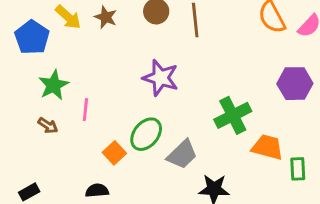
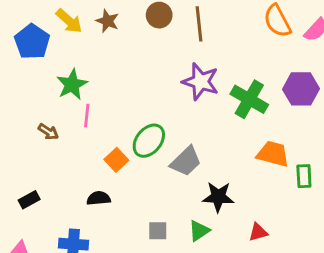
purple star: (161, 78) -> (201, 82), moved
green star: (54, 85) -> (72, 84), moved
green cross: (233, 115) -> (249, 99), moved, turned -33

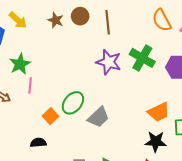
brown star: (107, 21) -> (56, 20), moved
green cross: (249, 99) -> (142, 58), moved
orange trapezoid: (273, 154) -> (159, 112), turned 140
black star: (218, 197) -> (156, 142), moved

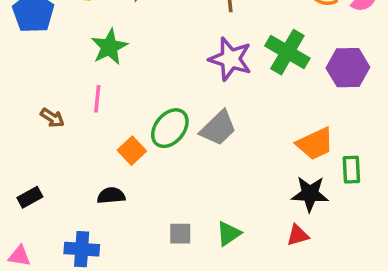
green star: (20, 64) -> (109, 47), moved
gray trapezoid: (98, 117) -> (218, 128), moved

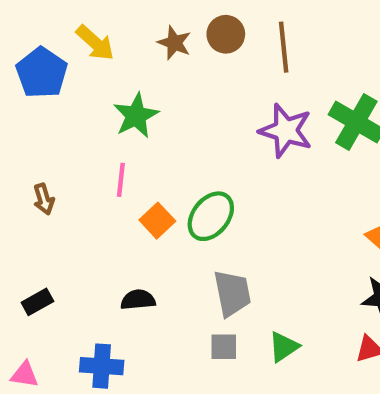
brown arrow: (52, 118) -> (44, 199), moved, turned 40
gray trapezoid: (218, 128) -> (232, 293), moved, turned -57
orange square: (132, 151) -> (157, 221), moved

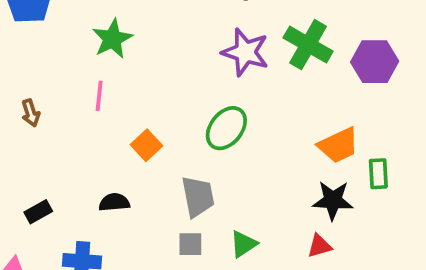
green ellipse: (211, 216) -> (226, 128), moved
orange square: (157, 221) -> (147, 145), moved
black rectangle: (37, 302) -> (38, 212), moved

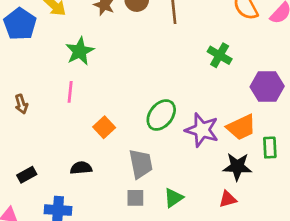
green cross: (308, 45) -> (220, 55), size x0.7
purple star: (245, 52) -> (202, 130), moved
purple hexagon: (375, 62) -> (267, 86), moved

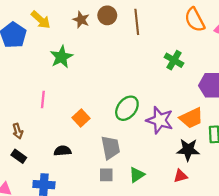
pink line: (70, 92) -> (43, 99), moved
brown arrow: (21, 104) -> (18, 131), moved
black rectangle: (27, 175) -> (19, 156), turned 64

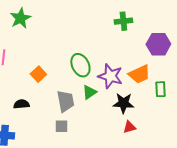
green cross: (174, 60) -> (123, 21), turned -36
green ellipse: (127, 108) -> (80, 65), turned -65
black star: (188, 150) -> (123, 103), moved
green triangle: (137, 175) -> (89, 92), moved

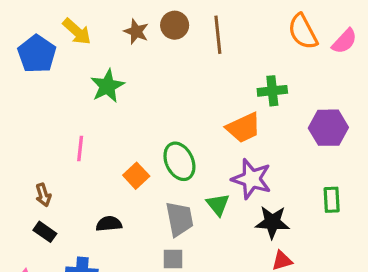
green ellipse: (80, 65) -> (179, 161), moved
orange trapezoid: (139, 74) -> (243, 128), moved
green triangle: (89, 92) -> (218, 205), turned -35

